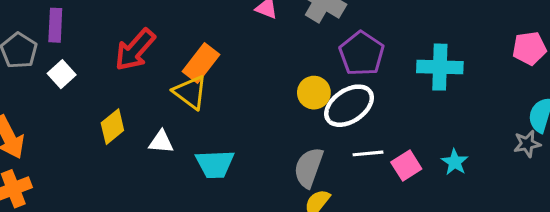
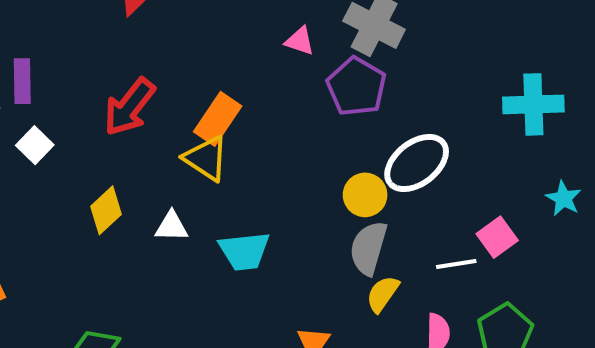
purple pentagon: (362, 54) -> (356, 87), moved
yellow circle: (314, 93) -> (365, 195), moved
white line: (368, 153) -> (456, 264), moved
cyan star: (455, 162) -> (564, 198), moved

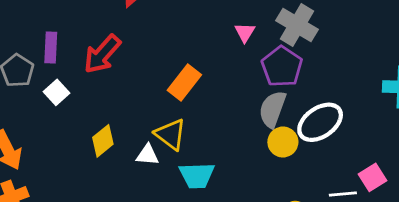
pink triangle: (300, 41) -> (245, 32), turned 40
red arrow: (129, 107) -> (102, 54), moved
yellow triangle: (206, 158) -> (171, 134), moved
gray semicircle: (368, 248) -> (272, 109), moved

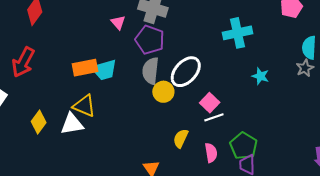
orange rectangle: (184, 83) -> (85, 68), turned 55
white triangle: (147, 155) -> (72, 124), size x1.4
cyan trapezoid: (197, 175) -> (104, 70), moved
pink square: (372, 177) -> (210, 103), moved

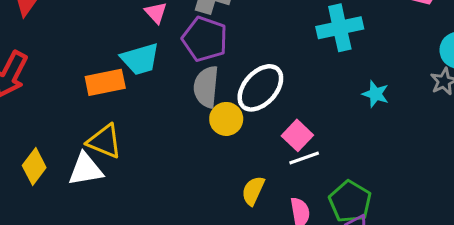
cyan trapezoid: (104, 70) -> (140, 59), moved

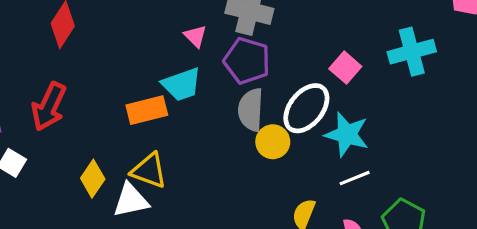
cyan cross: (340, 28) -> (412, 52), moved
cyan star: (375, 94) -> (347, 134), moved, size x1.6
pink square: (297, 135) -> (345, 68), moved
yellow diamond: (34, 166) -> (93, 179), moved

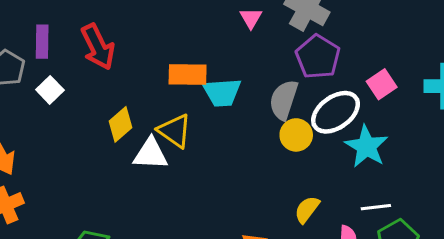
purple pentagon: (247, 61) -> (318, 57), moved
cyan trapezoid: (182, 84) -> (222, 92), moved
red arrow: (49, 107) -> (98, 47), turned -66
white line: (355, 178) -> (376, 207), moved

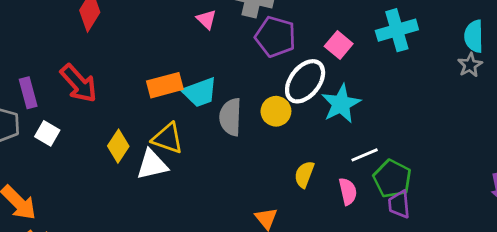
gray semicircle: (284, 100) -> (230, 117), moved
cyan star: (366, 146) -> (341, 104), turned 30

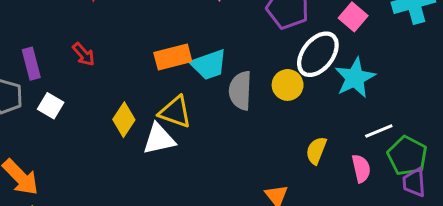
red arrow: (79, 83) -> (84, 54), size x0.6

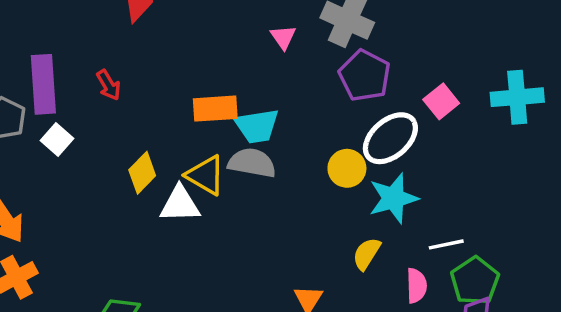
purple rectangle: (31, 64) -> (43, 84), size x1.5
cyan star: (355, 78) -> (393, 198), moved
gray semicircle: (240, 91) -> (252, 163), moved, turned 87

